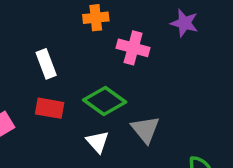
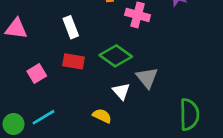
white triangle: (98, 142) -> (121, 91), moved

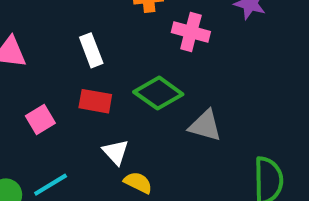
gray triangle: (147, 78) -> (205, 126), turned -35
white triangle: (121, 91) -> (116, 152), moved

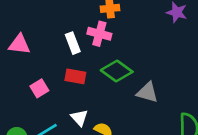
pink cross: (191, 32) -> (99, 34), moved
white triangle: (116, 152) -> (79, 118), moved

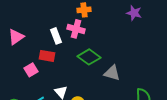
pink triangle: (19, 44) -> (16, 37), turned -42
red rectangle: (75, 76) -> (47, 56), moved

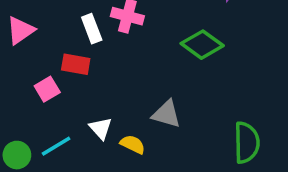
green diamond: (89, 57) -> (202, 45), moved
gray triangle: (112, 73) -> (167, 114), moved

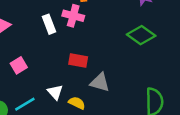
green diamond: (202, 45) -> (141, 35), moved
red rectangle: (76, 64) -> (78, 61), moved

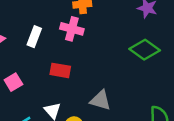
white rectangle: (49, 24) -> (34, 37), moved, turned 42
red rectangle: (78, 61) -> (60, 70), moved

